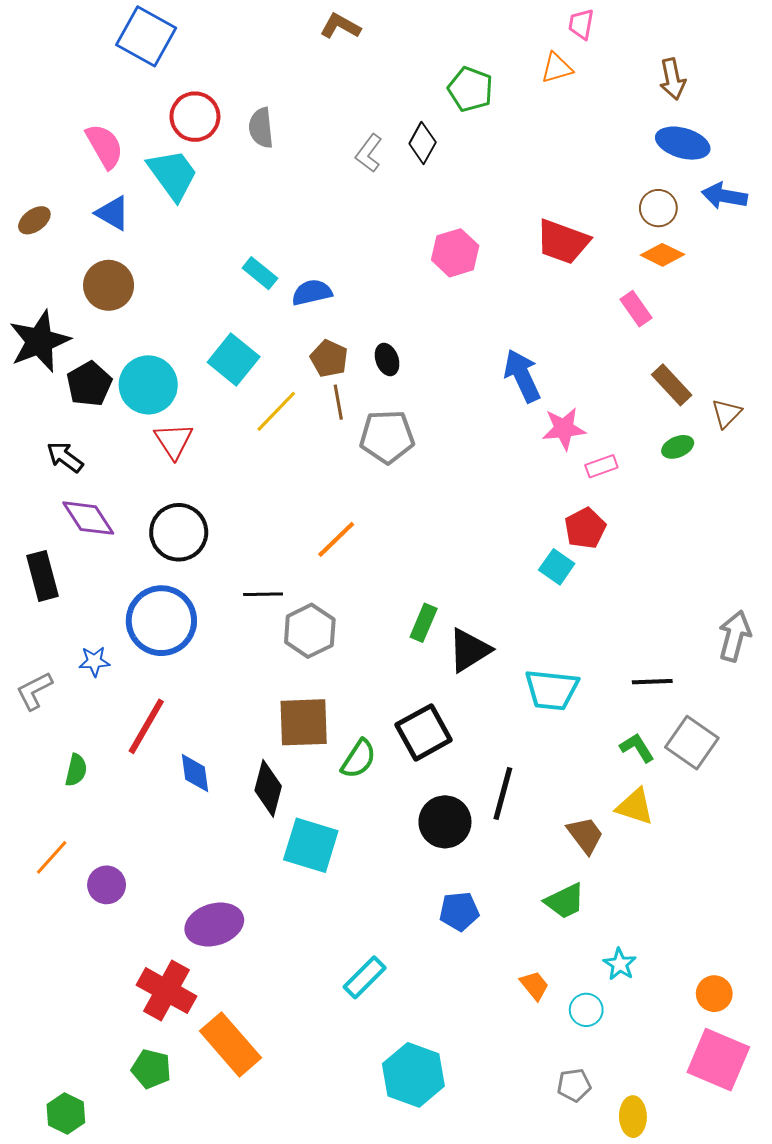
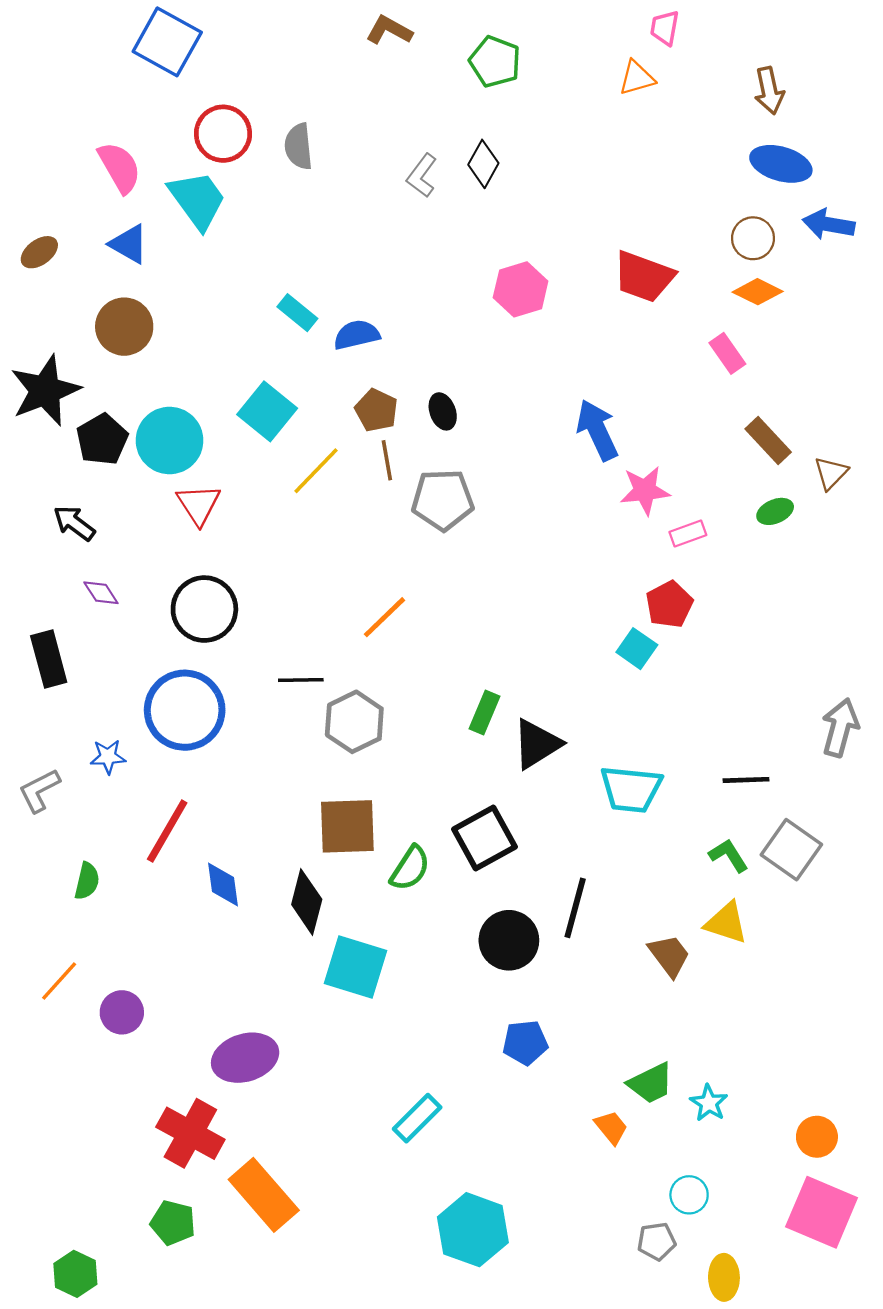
green pentagon: (470, 89) -> (495, 62), moved
purple diamond: (88, 518) -> (101, 593), size x0.6
green trapezoid: (565, 901) -> (651, 1083), moved
cyan circle: (586, 1010) -> (689, 1195), moved

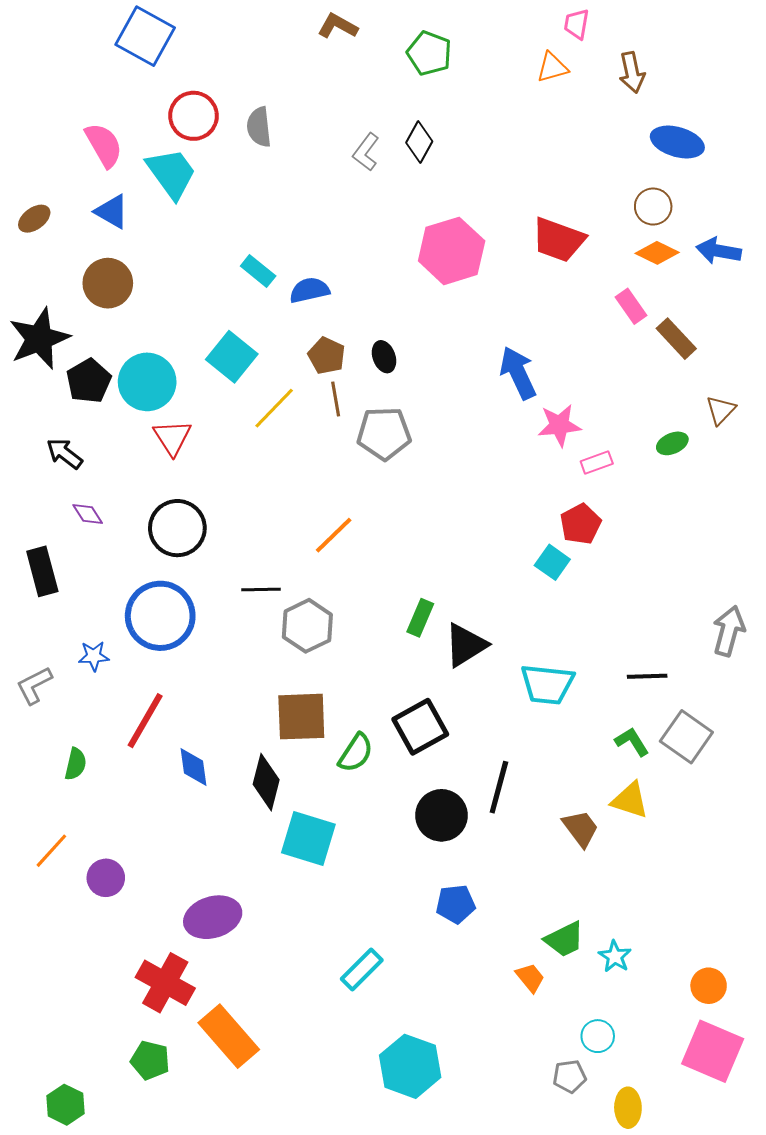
brown arrow: (769, 91) -> (632, 72), moved
blue arrow: (829, 224) -> (719, 251), moved
pink hexagon: (521, 289) -> (452, 251), size x1.4
brown rectangle: (768, 441) -> (676, 339), moved

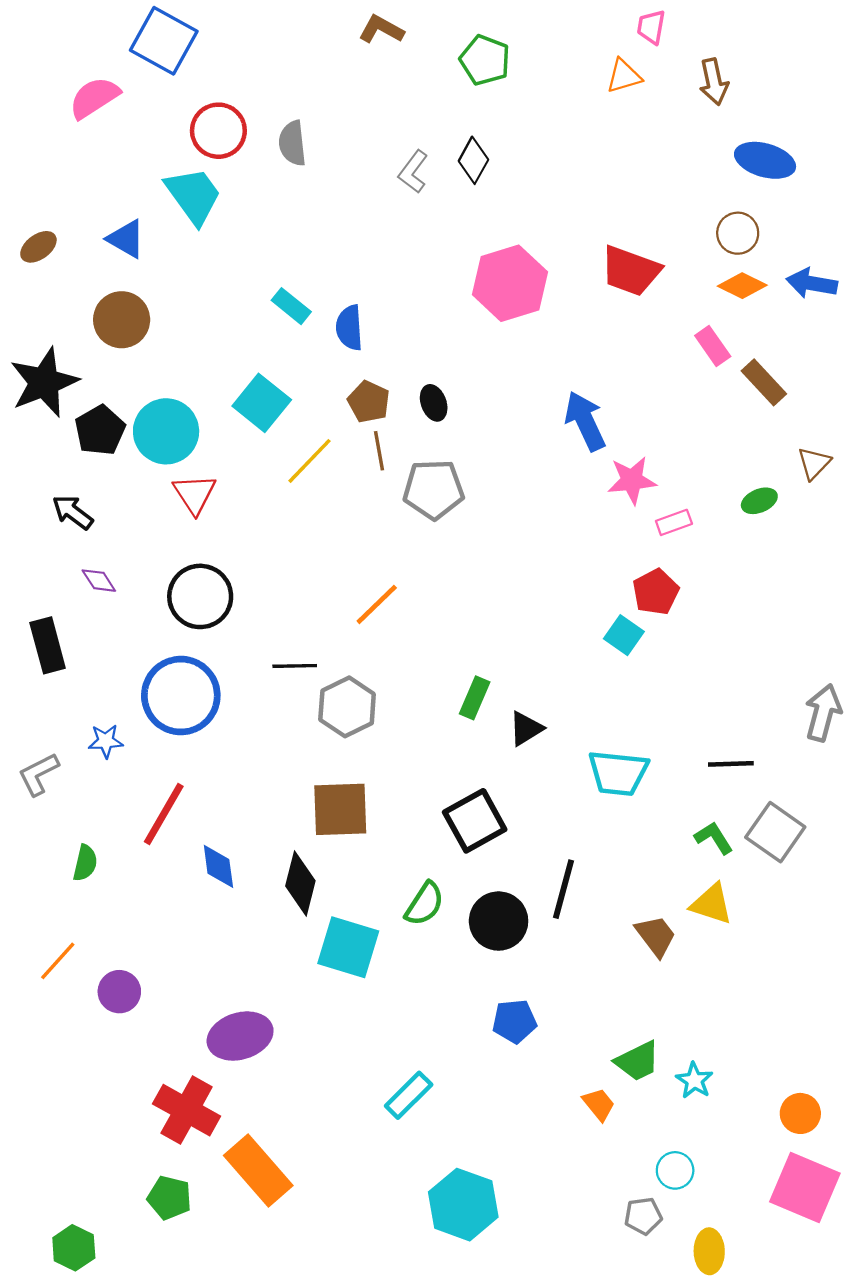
pink semicircle: (104, 145) -> (94, 98), moved, turned -93
blue semicircle: (309, 290) -> (349, 328), turned -81
black triangle: (466, 645) -> (526, 729), size x0.7
green semicircle: (356, 753) -> (425, 904), moved

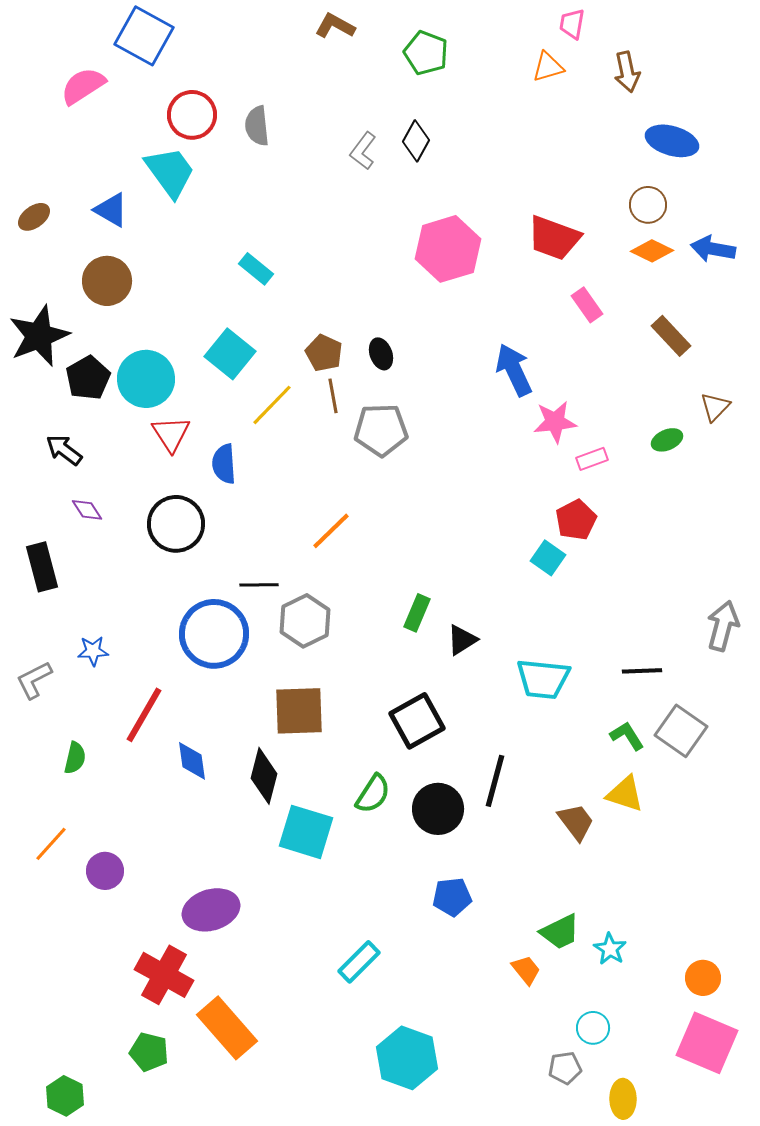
blue semicircle: (349, 328) -> (224, 464), moved
pink rectangle: (713, 346) -> (587, 305), moved
blue circle: (181, 696) -> (214, 634), moved

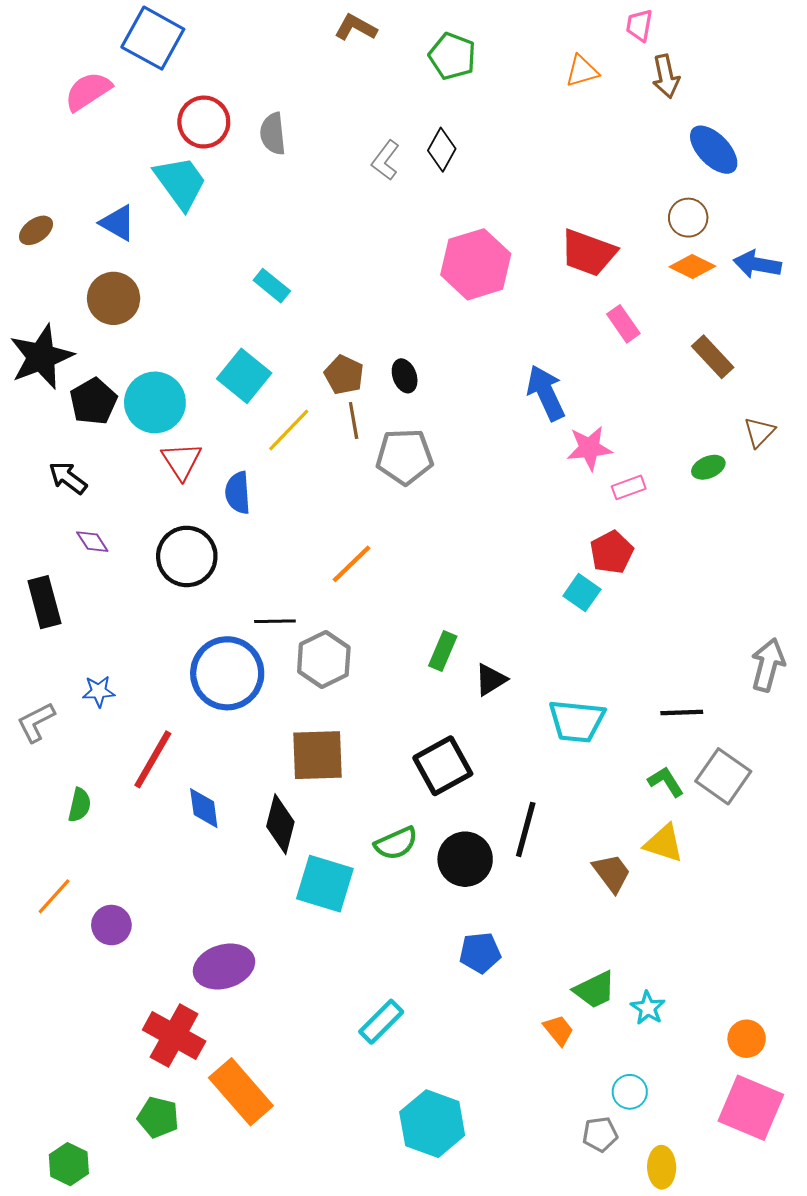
pink trapezoid: (572, 24) -> (639, 25), moved
blue ellipse: (672, 141) -> (714, 150), turned 30
green semicircle: (373, 794) -> (396, 843), turned 33

